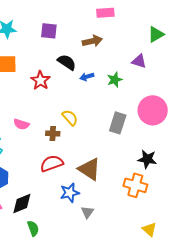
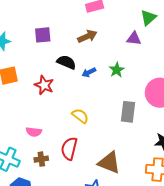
purple triangle: (139, 61) -> (134, 39), moved
brown cross: (53, 133) -> (41, 159), moved
red semicircle: (52, 163) -> (69, 149), moved, turned -45

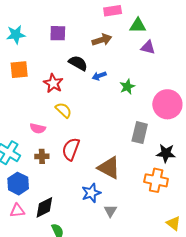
green triangle: (148, 18) -> (138, 26), moved, turned 36
green star: (117, 70) -> (127, 87), moved
gray rectangle: (128, 112) -> (140, 133), moved
yellow semicircle: (80, 116) -> (63, 110), moved

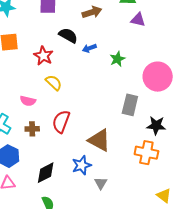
black diamond: (44, 207) -> (46, 173), moved

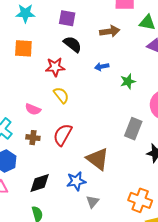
black semicircle: (68, 35) -> (72, 44), moved
red star: (43, 56) -> (55, 67), turned 30
orange cross: (146, 153) -> (140, 200), moved

